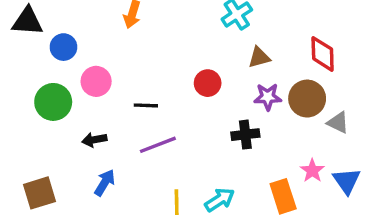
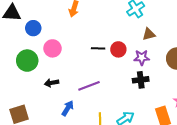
purple star: (268, 97) -> (142, 58), moved
black line: (146, 105) -> (98, 48), moved
blue arrow: (105, 183) -> (68, 108), moved

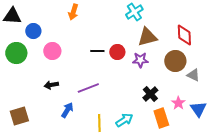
brown triangle: (149, 34) -> (147, 37), size x1.5
green circle: (27, 61) -> (16, 53), moved
black cross: (141, 80) -> (150, 94), moved, turned -35

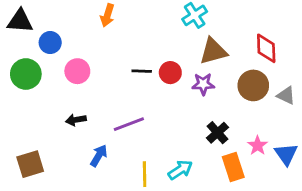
gray triangle: (193, 75) -> (286, 95), moved

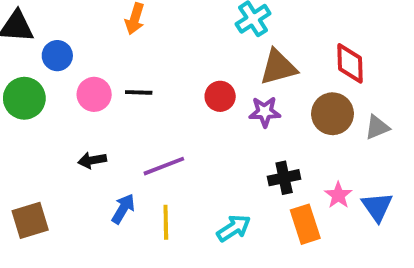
black line: (142, 71) -> (139, 92), moved
gray triangle: (286, 95) -> (377, 127), turned -48
black cross: (218, 133) -> (284, 178), turned 30
yellow line: (145, 174) -> (166, 222), moved

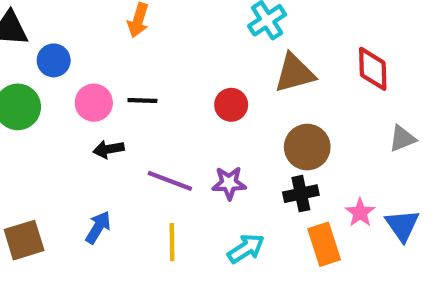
purple star: (265, 112) -> (229, 183), moved
brown circle: (332, 114) -> (307, 147), moved
black arrow: (92, 160) -> (109, 149), moved
purple line: (164, 166) -> (170, 181), turned 42
blue arrow: (123, 209) -> (98, 227), moved

